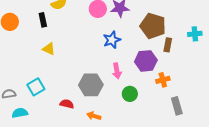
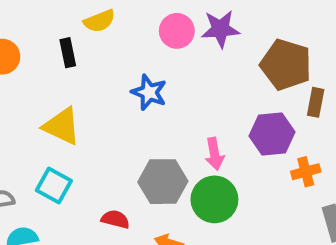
blue star: (112, 40) -> (149, 92), moved, turned -30
yellow triangle: (49, 49) -> (62, 126), moved, size x1.5
cyan square: (36, 87) -> (54, 186), turned -30
green circle: (130, 94) -> (214, 199), moved, size x1.5

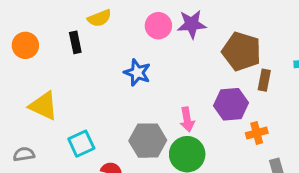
yellow triangle: (62, 126) -> (44, 106), moved
cyan square: (54, 186) -> (81, 144), moved, turned 36

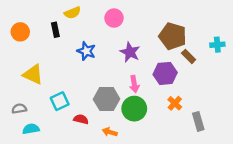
purple star: (192, 24) -> (130, 52), moved, turned 30
blue star: (137, 73) -> (86, 51), moved
brown rectangle: (264, 80) -> (189, 56), turned -56
orange cross: (257, 133) -> (175, 103), moved, turned -32

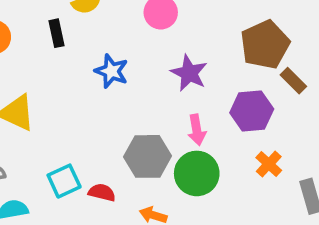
brown pentagon: (173, 36) -> (265, 45), turned 30
cyan square: (60, 101) -> (64, 181), moved

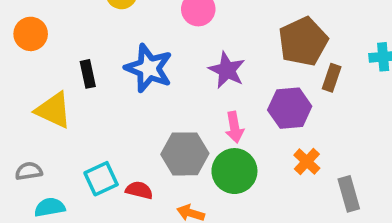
black rectangle: (56, 33) -> (88, 74), moved
blue star: (111, 71) -> (149, 68), size x1.4
brown rectangle: (293, 81) -> (332, 78), turned 64

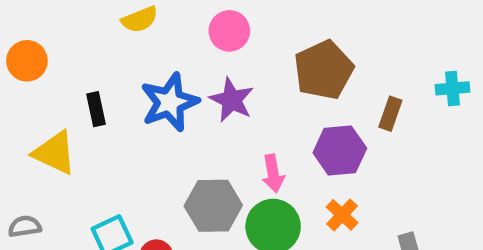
brown pentagon: (303, 42) -> (324, 70), moved
blue star: (149, 68) -> (170, 102), turned 30
purple star: (227, 70) -> (232, 100), moved
orange cross: (307, 162) -> (342, 215), moved

